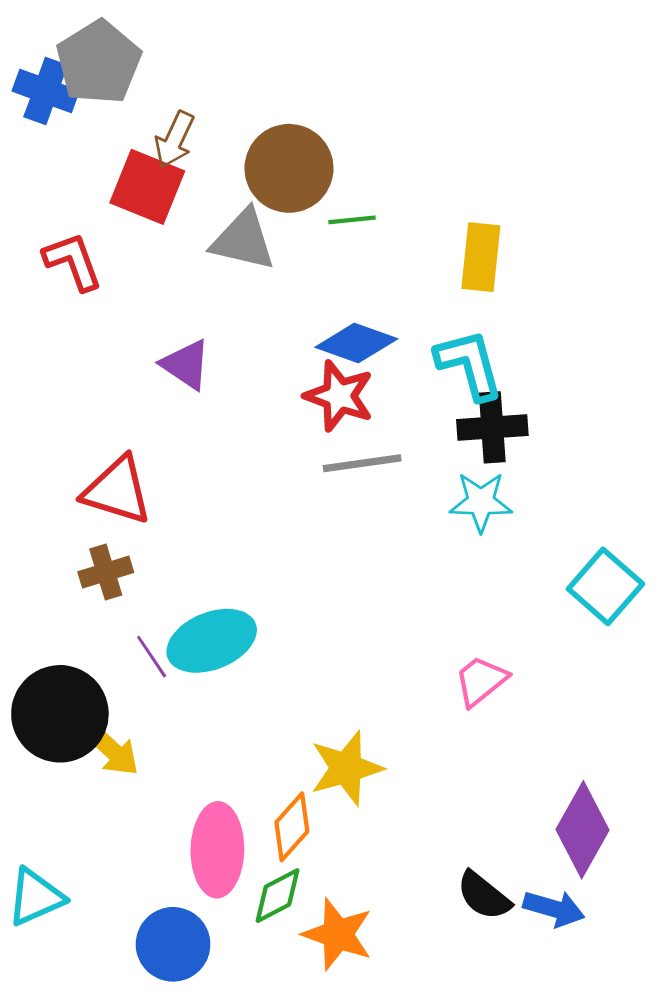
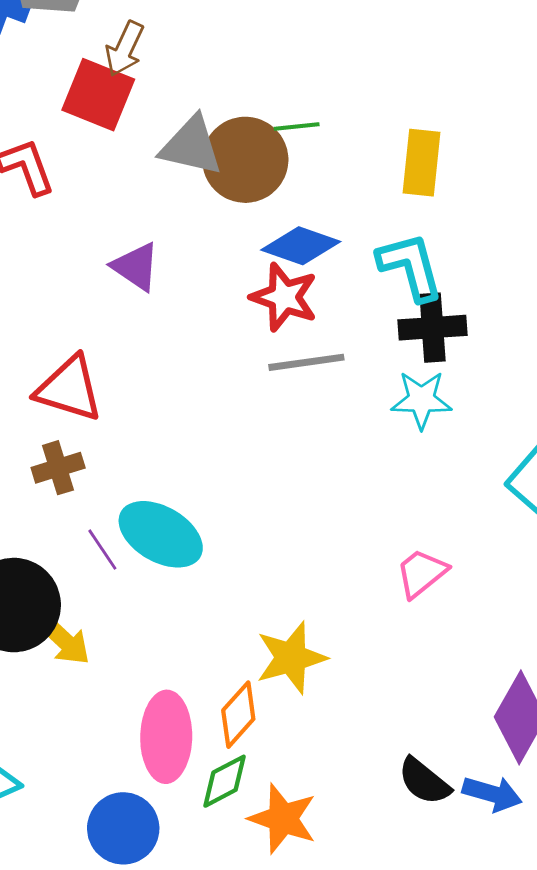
brown circle: (289, 168) -> (245, 160), moved
cyan ellipse: (212, 641) -> (161, 534), turned 52

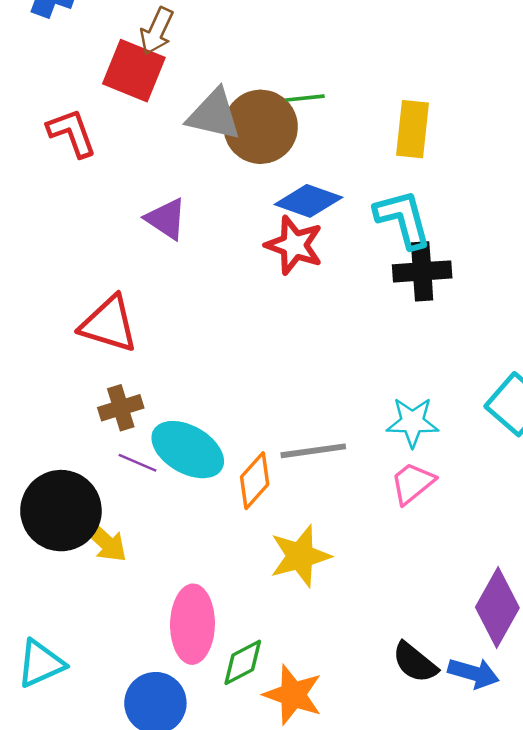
gray line: (306, 362) -> (313, 451), moved
cyan star: (421, 400) -> (412, 422), moved
brown cross: (58, 468) -> (121, 408), moved
purple line: (102, 550) -> (137, 463), turned -33
orange diamond: (238, 715) -> (255, 481), moved

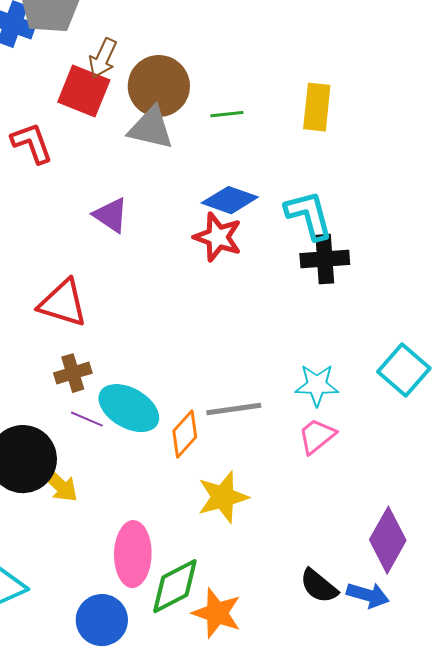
brown circle: (261, 127) -> (159, 86), moved
yellow rectangle: (412, 129) -> (317, 107), moved
green diamond: (243, 662) -> (175, 586), size x1.4

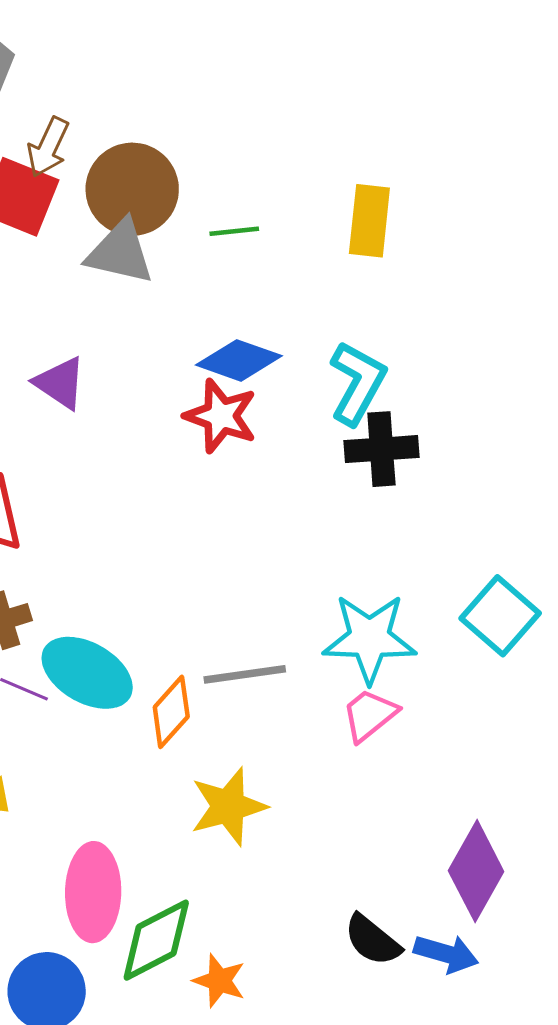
cyan L-shape: (309, 215) -> (357, 383), turned 44
cyan star: (317, 385) -> (369, 638), size x1.4
orange star: (217, 613) -> (219, 981), size x0.7

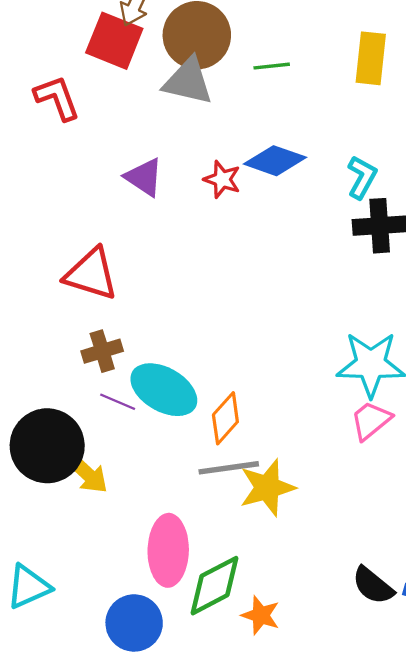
cyan L-shape: (357, 383) -> (362, 177), size x0.7
red star: (221, 416) -> (222, 179), moved, size x0.7
gray line: (245, 674) -> (229, 468), moved

